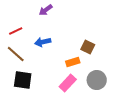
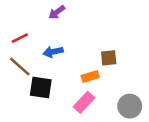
brown square: (88, 47) -> (109, 58), turned -32
black square: (23, 80) -> (41, 88), moved
gray circle: (97, 80) -> (130, 106), moved

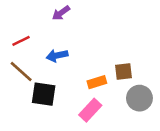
brown square: (109, 58) -> (124, 71), moved
gray circle: (130, 106) -> (139, 98), moved

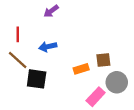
red line: (21, 41) -> (18, 34), turned -64
pink rectangle: (90, 110) -> (96, 97), moved

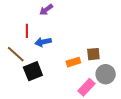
red line: (18, 34) -> (27, 31), moved
black square: (37, 79) -> (33, 71), turned -30

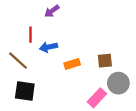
orange rectangle: (73, 62) -> (72, 64), moved
black square: (33, 71) -> (25, 91), moved, turned 30

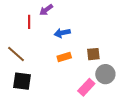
red line: (30, 35) -> (29, 22), moved
blue arrow: (48, 47) -> (62, 33), moved

